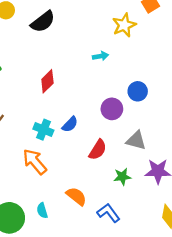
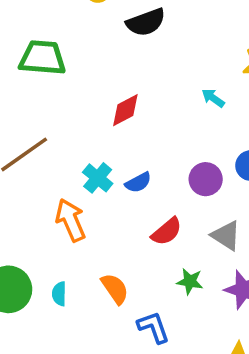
cyan arrow: (100, 56) -> (213, 98), turned -152

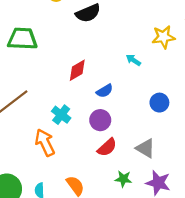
purple circle: (206, 179) -> (100, 120), moved
blue semicircle: (138, 182) -> (105, 91), moved

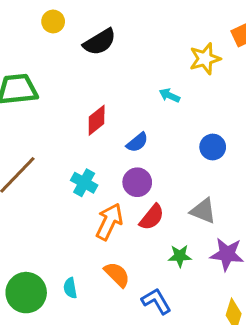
orange arrow: (45, 143) -> (109, 222), moved, turned 60

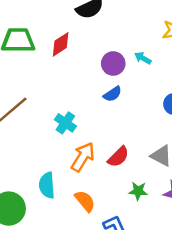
red diamond: (97, 120) -> (61, 44), moved
purple circle: (137, 182) -> (113, 63), moved
cyan semicircle: (70, 288) -> (47, 185), moved, size x1.5

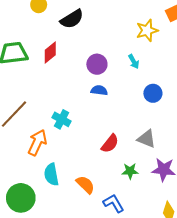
cyan arrow: (143, 58) -> (134, 62), moved, turned -144
blue semicircle: (112, 94) -> (99, 90), turned -133
orange arrow: (83, 157) -> (37, 143), moved

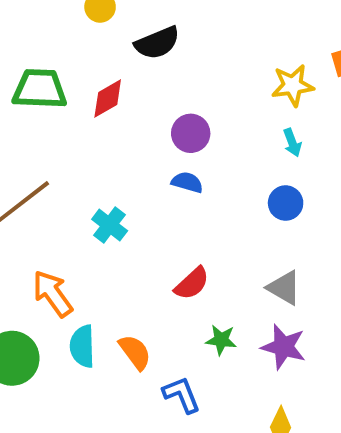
cyan arrow: (134, 62) -> (292, 143), moved
gray triangle: (147, 139) -> (284, 288), moved
orange arrow: (37, 143) -> (53, 294), moved, turned -70
cyan semicircle: (51, 174) -> (82, 346), moved

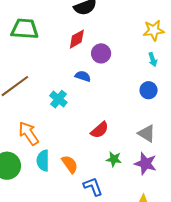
red diamond: (108, 99) -> (77, 39), moved
blue semicircle: (187, 182) -> (83, 76), moved

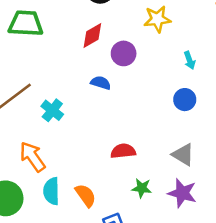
yellow star: (154, 30) -> (157, 19), moved
cyan cross: (58, 99) -> (52, 110), moved
red semicircle: (100, 130) -> (123, 151), turned -144

